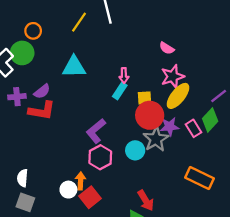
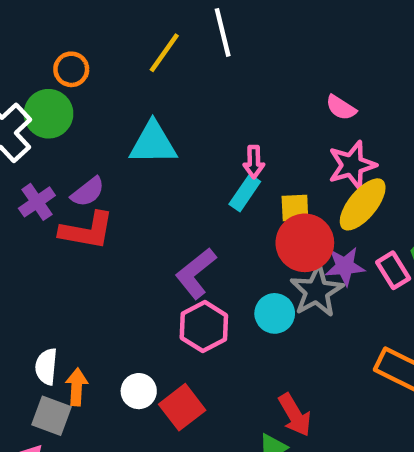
purple cross: (17, 97) -> (37, 202), turned -30
orange arrow: (80, 181) -> (77, 387), moved

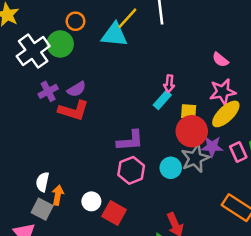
cyan triangle: (153, 143) -> (114, 35), moved
purple L-shape: (196, 273) -> (130, 141), turned -152
red square: (182, 407) -> (114, 213), turned -30

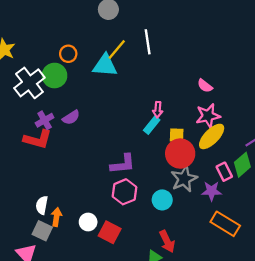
red L-shape: (74, 110) -> (38, 139), moved
purple star: (212, 147) -> (212, 191), moved
cyan circle: (171, 168) -> (162, 200), moved

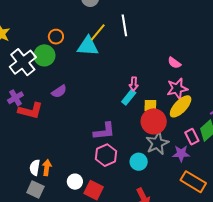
purple cross: (45, 120) -> (15, 98), moved
orange arrow: (56, 217) -> (47, 168), moved

